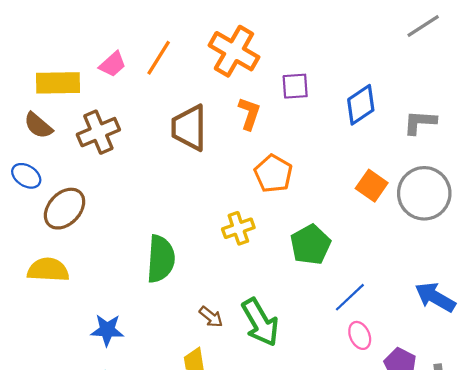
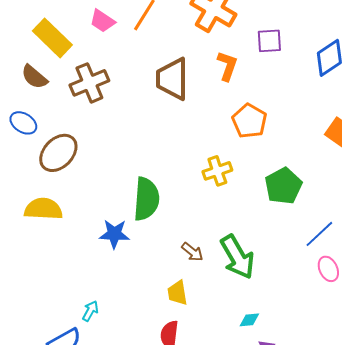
pink trapezoid: (113, 64) -> (102, 21), turned 76
yellow rectangle: (58, 83) -> (52, 38), turned 45
blue star: (107, 330) -> (114, 234), moved

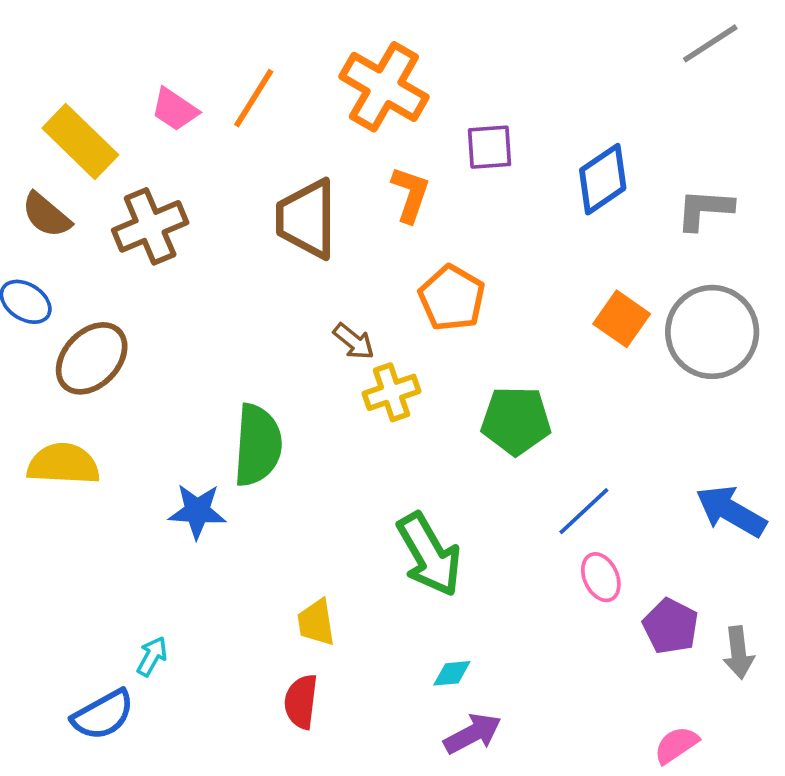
green pentagon: (283, 186) -> (516, 421), turned 30
brown arrow: (192, 252) -> (354, 341), moved

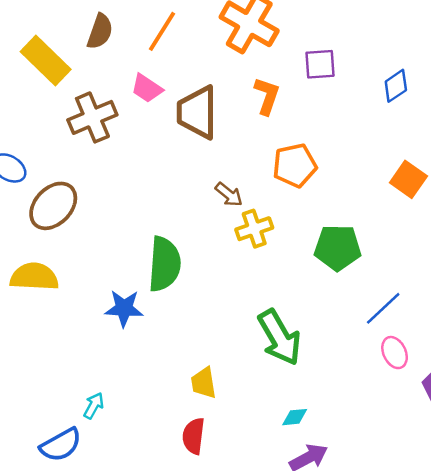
pink trapezoid: (175, 109) -> (147, 88), moved
blue diamond: (603, 179) -> (396, 86), size x0.7
brown semicircle: (46, 215) -> (100, 31), moved, turned -111
orange pentagon: (452, 298) -> (295, 165), turned 30

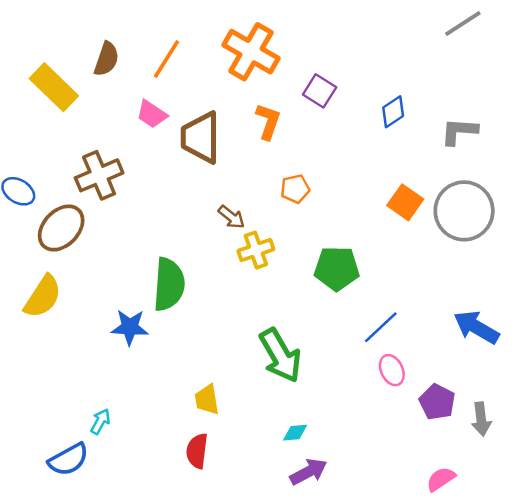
purple square: (320, 64) -> (320, 91), turned 36
brown cross: (92, 117) -> (99, 175), moved
orange pentagon: (295, 165) -> (295, 189), size x0.7
yellow semicircle: (34, 277) -> (43, 297), turned 120

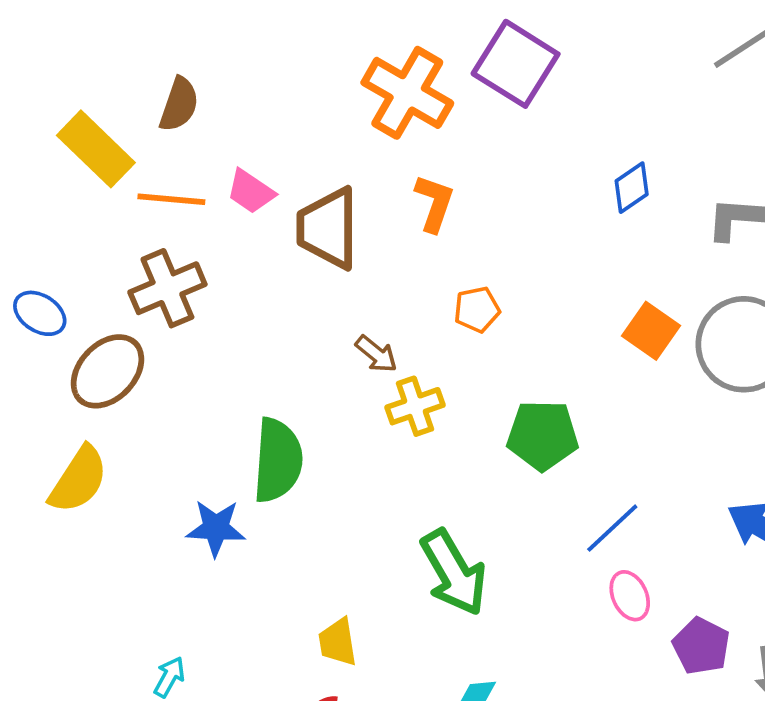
orange line: (166, 59) -> (171, 199), moved, turned 63
purple square: (320, 91) -> (516, 64), moved, size x1.6

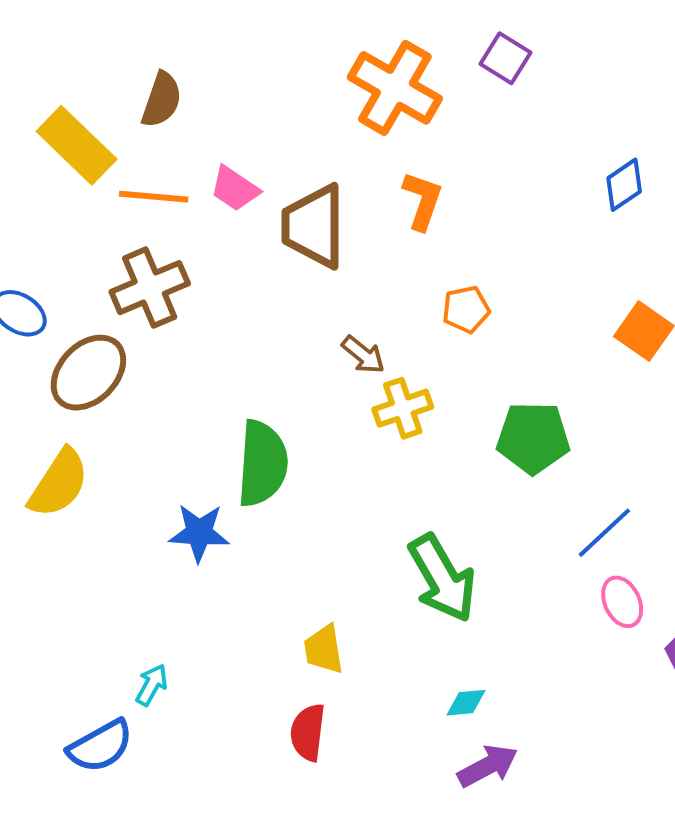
purple square: (516, 64) -> (505, 58), size x0.6

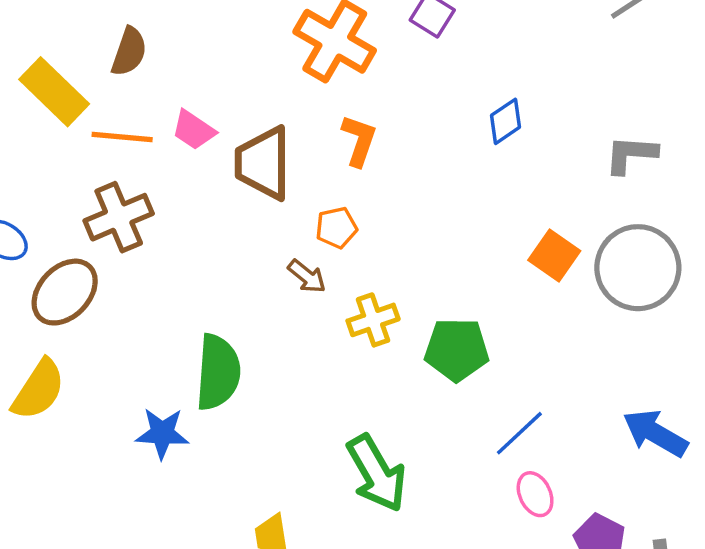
blue diamond: (624, 185) -> (505, 121), moved
orange pentagon: (466, 309) -> (336, 228), moved
yellow cross: (403, 408) -> (373, 320), moved

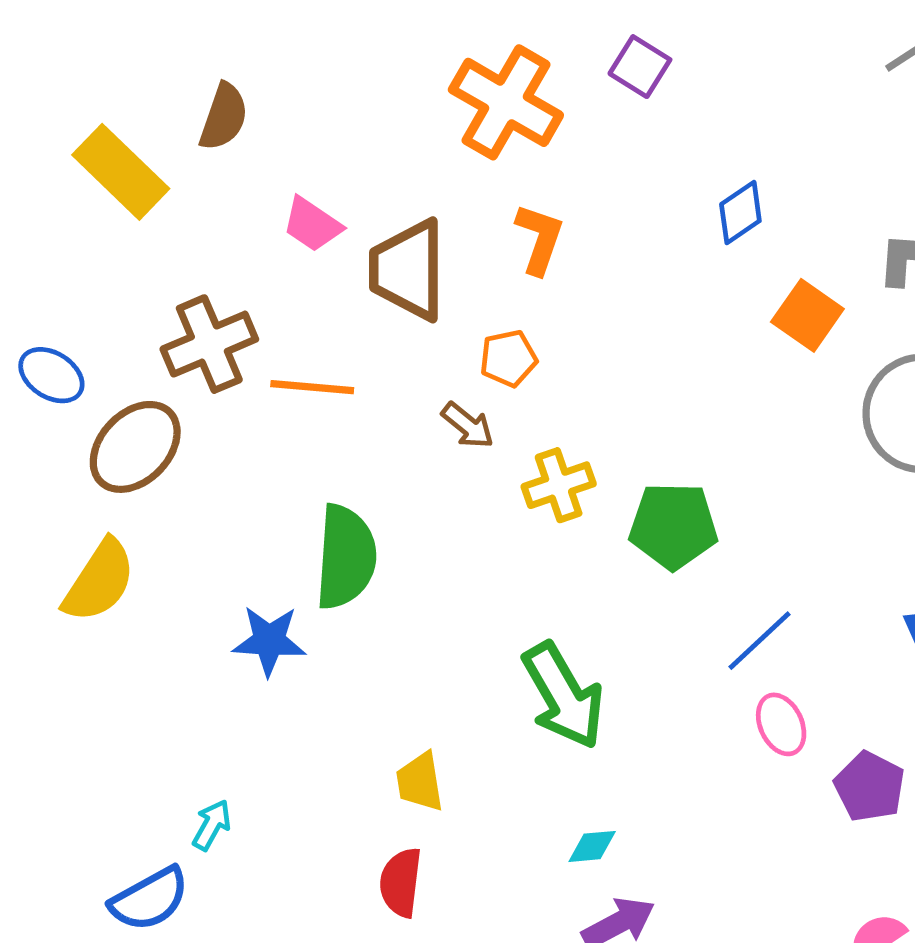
orange line: (122, 137) -> (312, 387), moved
orange square: (554, 255) -> (807, 315), moved

